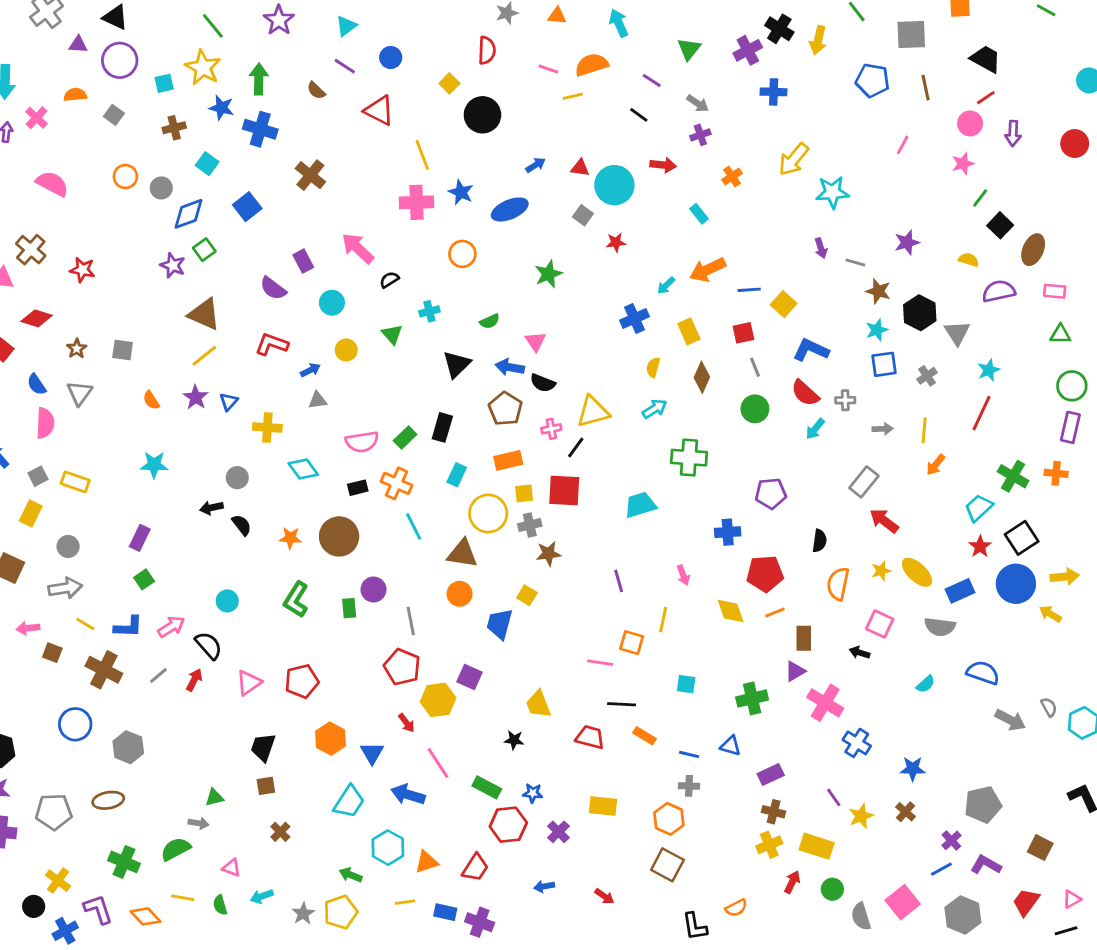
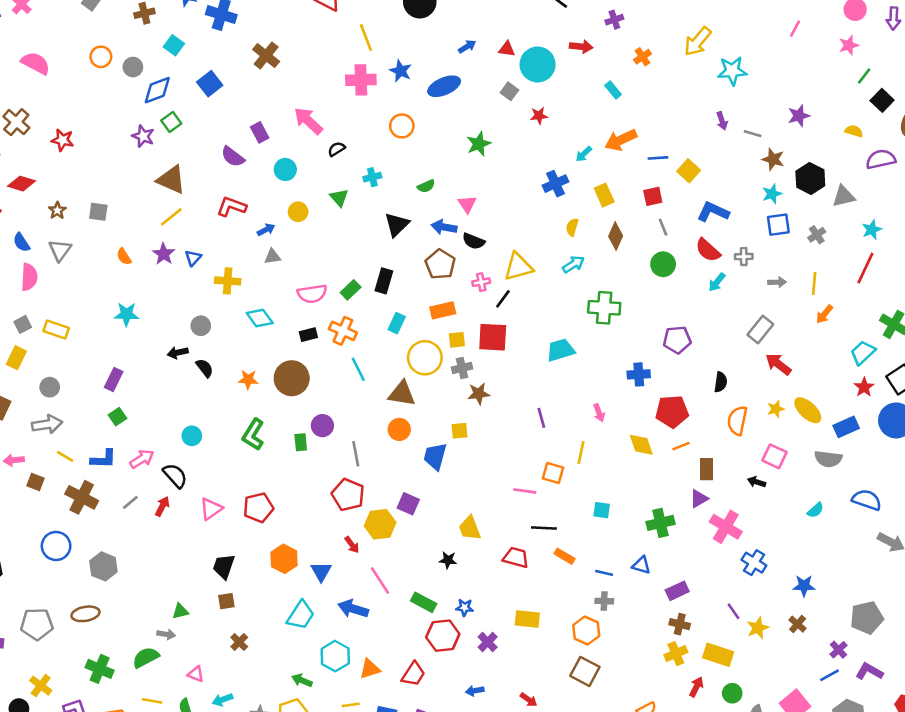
gray triangle: (957, 333) -> (844, 196), turned 50
yellow square: (527, 595) -> (459, 431), turned -36

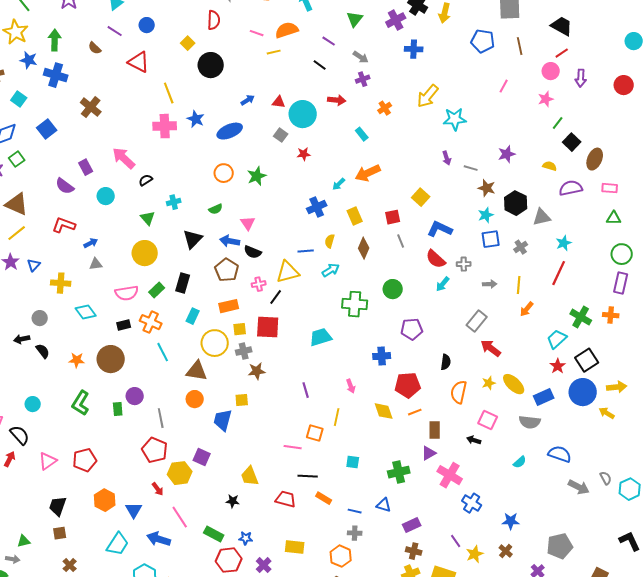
orange circle: (402, 126) -> (224, 173), moved
blue line: (658, 158) -> (306, 251), moved
yellow circle: (298, 212) -> (145, 253), moved, size x1.6
green circle: (663, 264) -> (393, 289), moved

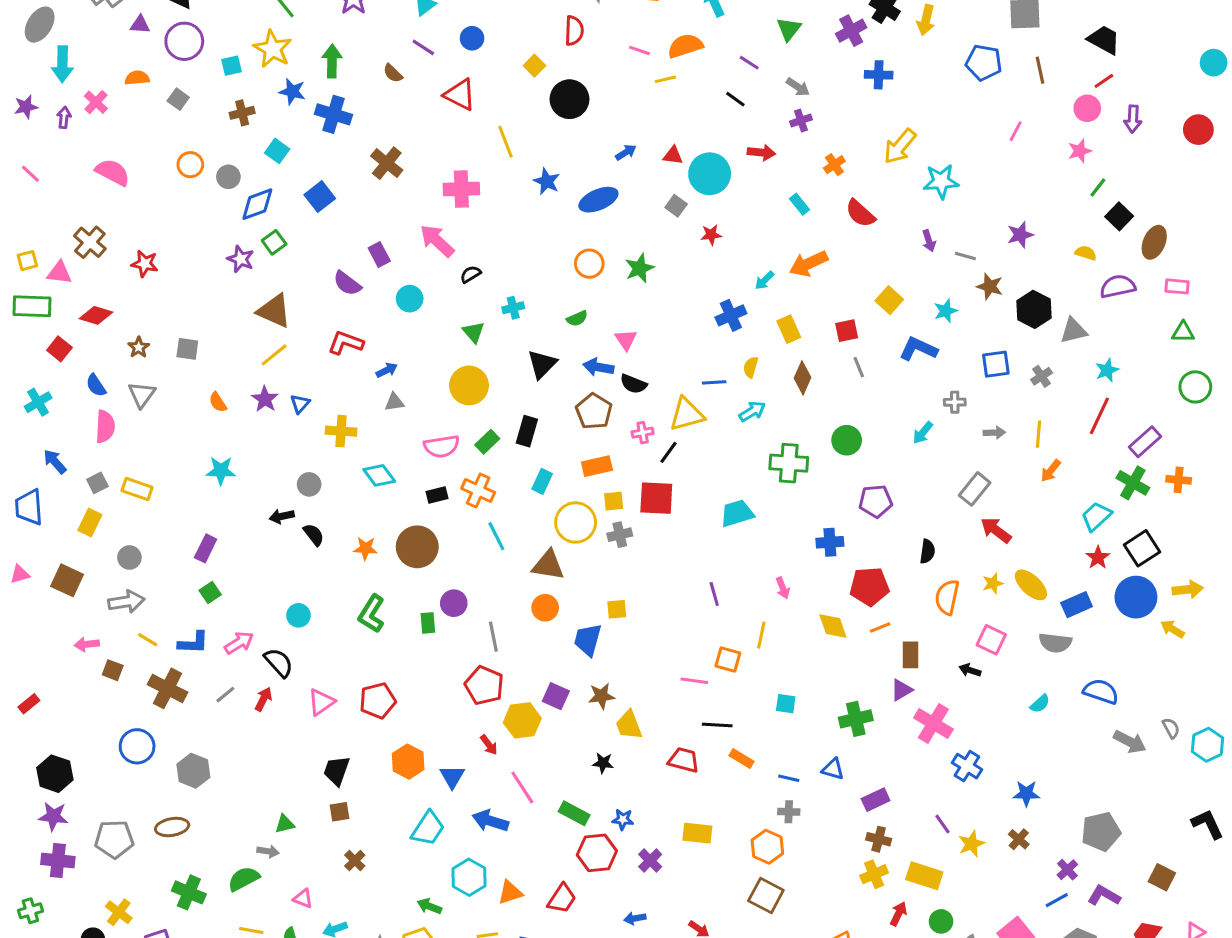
pink cross: (165, 126) -> (461, 189), moved
cyan star: (486, 215) -> (946, 311), moved
red semicircle: (436, 259) -> (860, 213), moved
purple rectangle: (621, 283) -> (1145, 442), moved, turned 35
brown star: (257, 371) -> (601, 696), moved

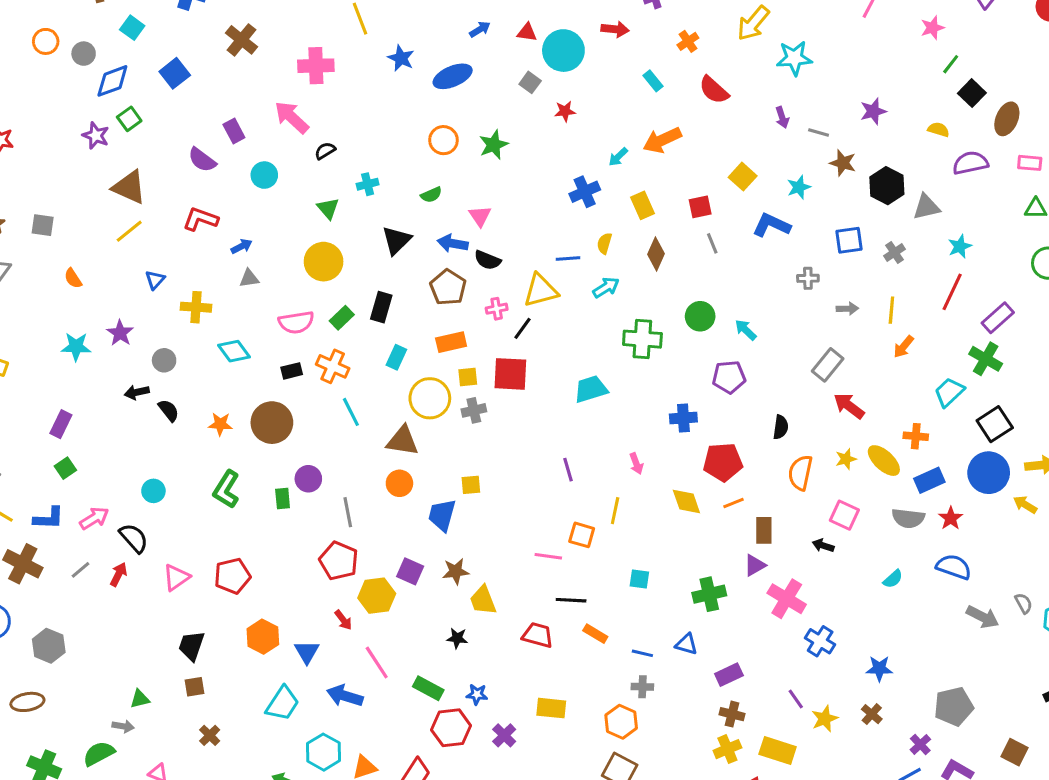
purple star: (265, 399) -> (120, 333), moved
cyan arrow: (923, 433) -> (746, 330), moved, turned 95
orange cross: (1179, 480) -> (916, 436), moved
red star: (1098, 557) -> (951, 518), moved

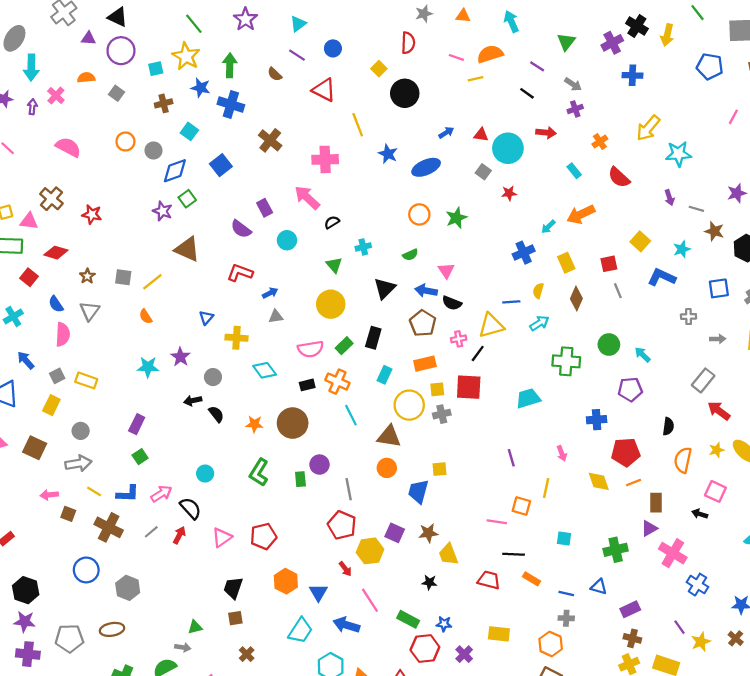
yellow line: (129, 231) -> (152, 282), moved

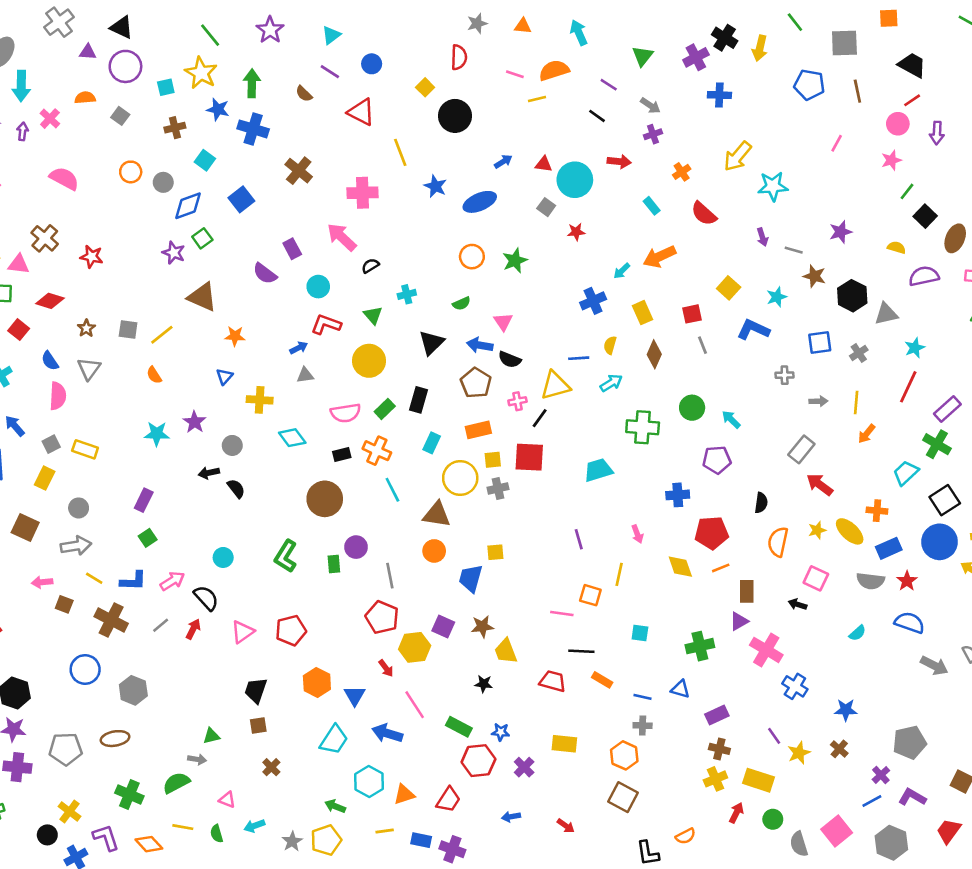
red L-shape: (240, 273) -> (326, 324), moved
orange star: (254, 424) -> (235, 336), moved

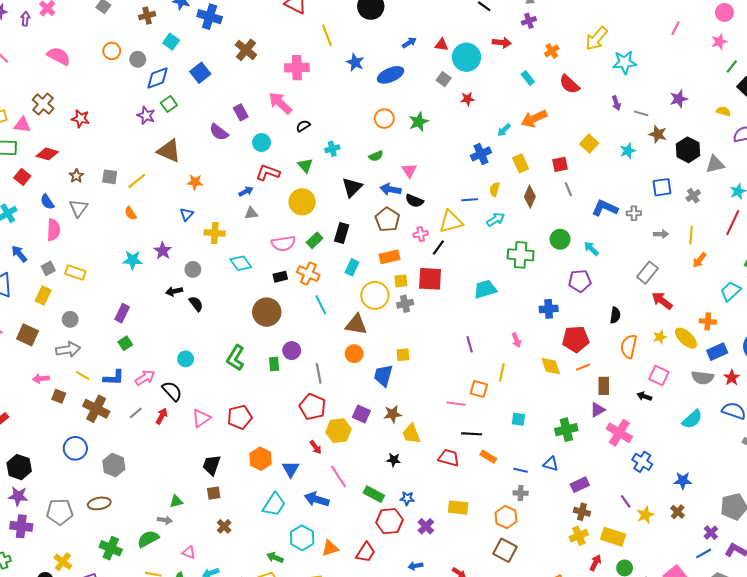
blue L-shape: (753, 330) -> (605, 208), moved
cyan semicircle: (857, 633) -> (692, 419), size x1.5

